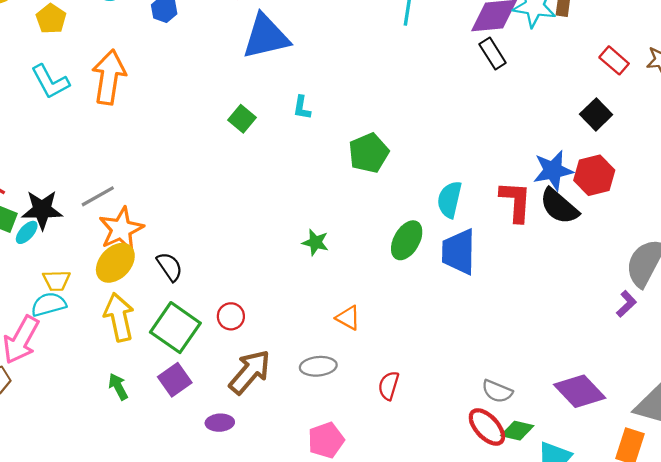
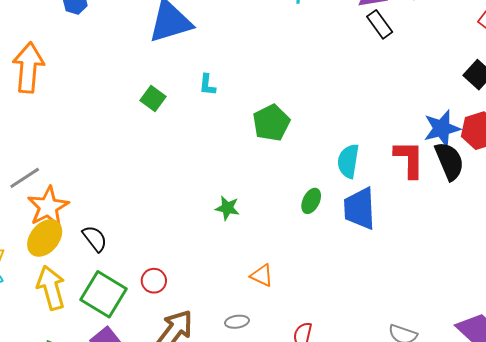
black semicircle: (559, 206) -> (449, 161), turned -150
green ellipse: (407, 240) -> (311, 201), size x0.7
gray ellipse: (318, 366) -> (237, 322), size x0.7

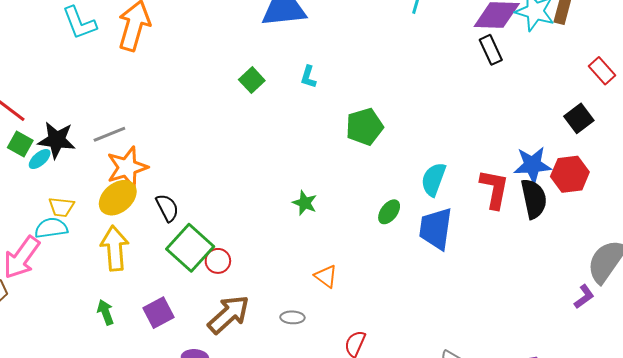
green square: (103, 294) -> (190, 248), moved

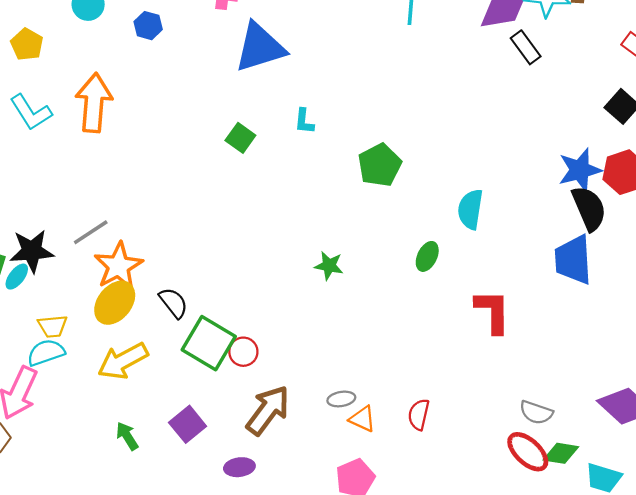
black rectangle: (491, 50) -> (526, 47), moved
red L-shape: (494, 189) -> (493, 311), moved
blue trapezoid: (436, 229) -> (573, 260), moved
yellow arrow: (115, 248) -> (123, 361), turned -102
orange triangle: (326, 276) -> (362, 419), moved

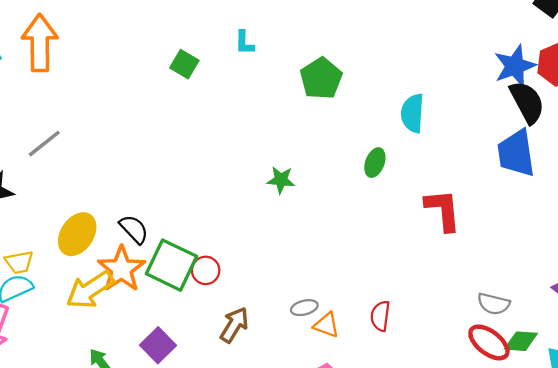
gray line: (91, 232) -> (44, 144), moved
orange star: (118, 266) -> (121, 269), moved
brown arrow: (268, 410) -> (234, 325), size x0.7

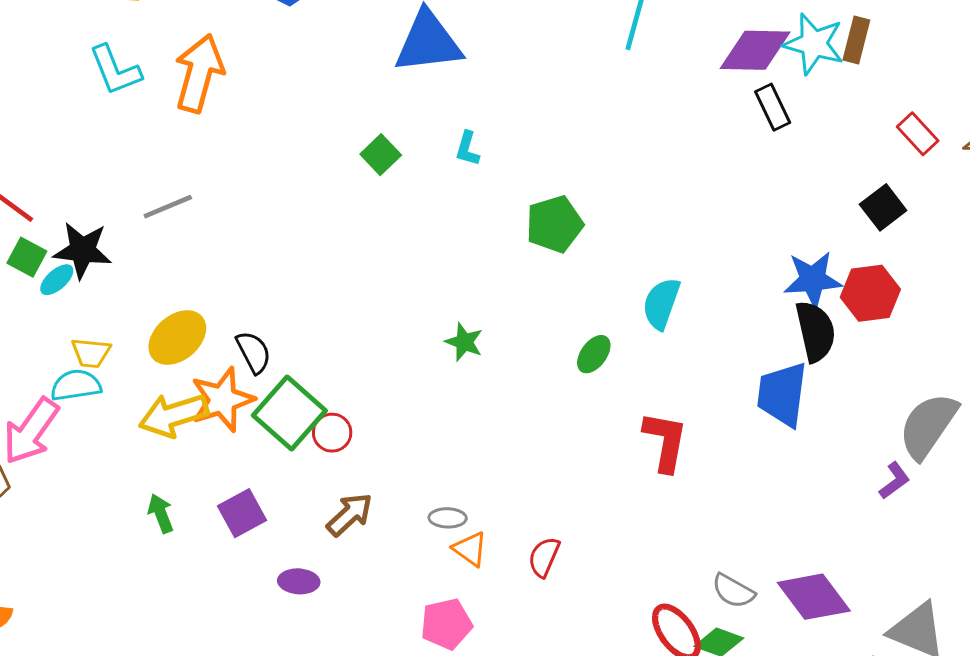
gray semicircle: (494, 304) -> (733, 591), moved

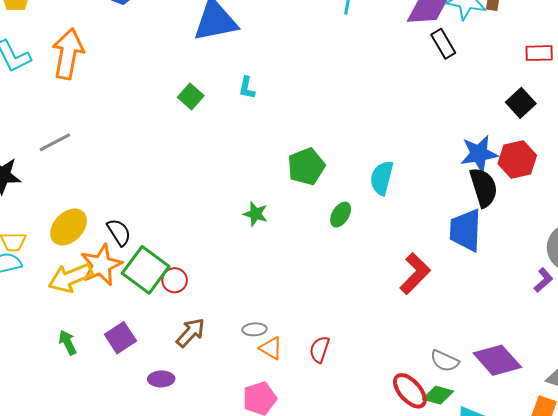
red rectangle: (918, 134) -> (539, 53), turned -44
green pentagon: (554, 224) -> (306, 166), moved
red L-shape: (665, 442) -> (415, 274), moved, turned 39

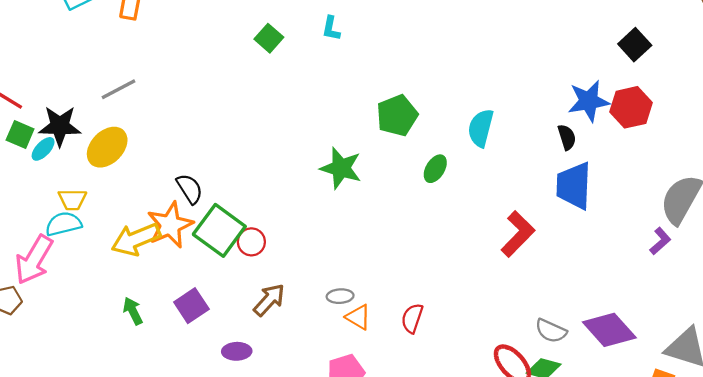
black semicircle: (484, 187) -> (567, 137), moved, size x0.6
green star: (256, 214) -> (341, 168), size x1.5
yellow ellipse: (69, 227) -> (107, 147), moved

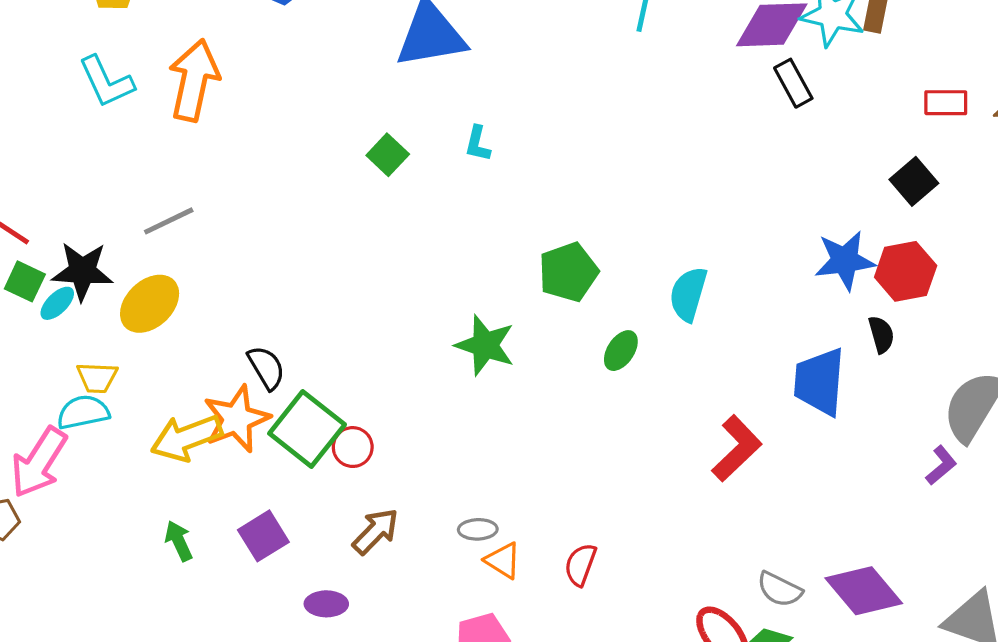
black semicircle: (567, 137) -> (881, 334), moved

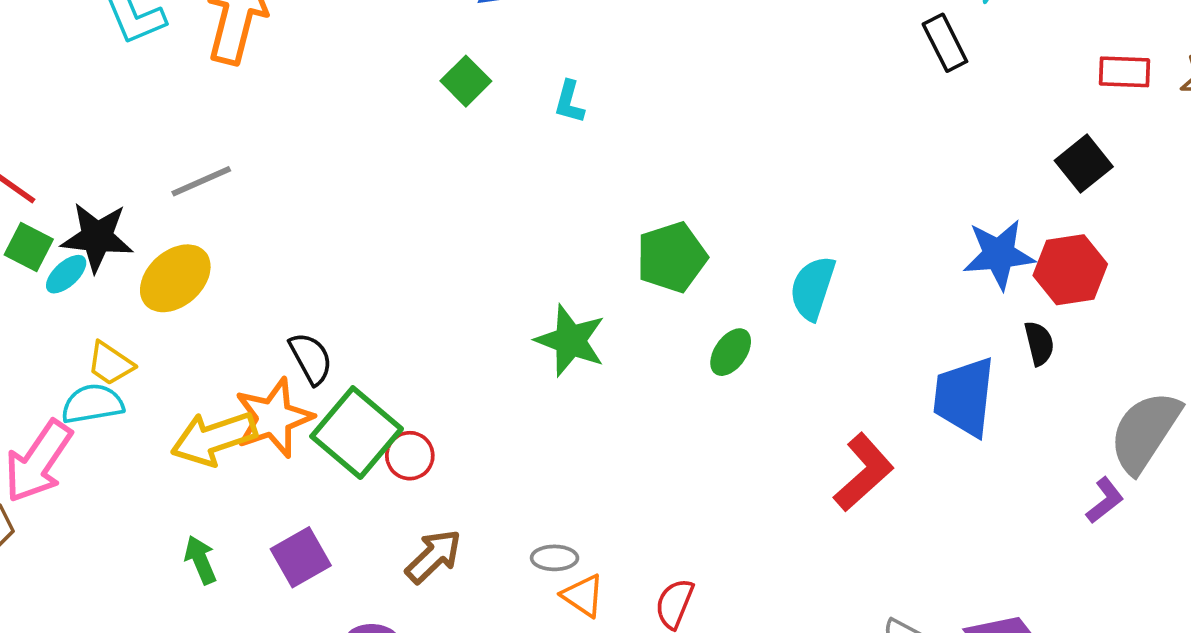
green square: (388, 155) -> (466, 81), moved
yellow trapezoid: (97, 378) -> (110, 364), turned 30

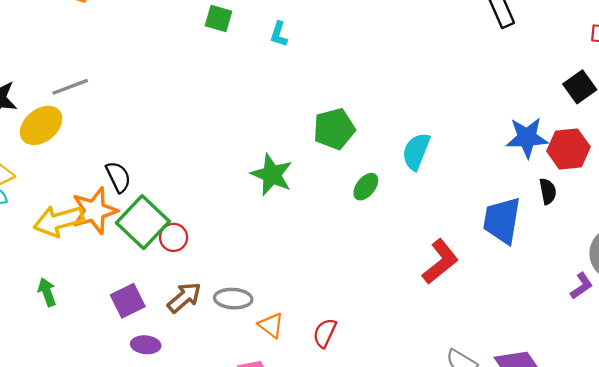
green square: (466, 81) -> (219, 19), turned -32
gray line: (201, 181) -> (70, 87), moved
purple square: (301, 557) -> (128, 301), moved
gray ellipse: (554, 558) -> (233, 299), moved, size x1.4

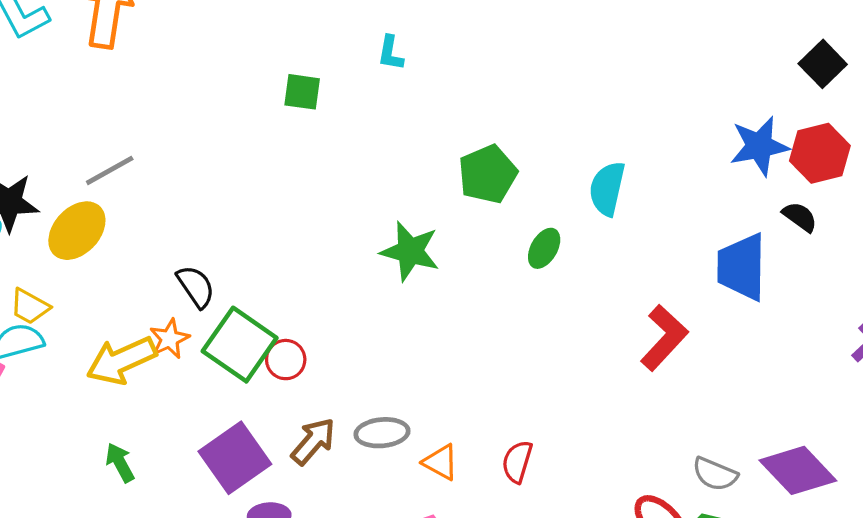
green square: (219, 19) -> (302, 92), moved
black semicircle: (548, 191) -> (800, 217), turned -35
orange star: (95, 211) -> (170, 339), size x0.6
purple square: (128, 301) -> (235, 458), size x1.4

